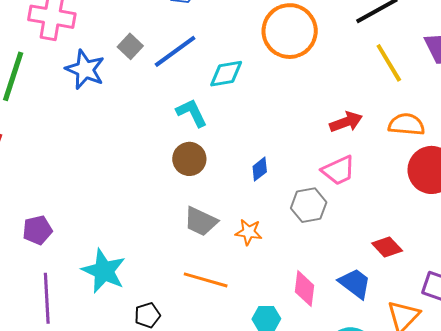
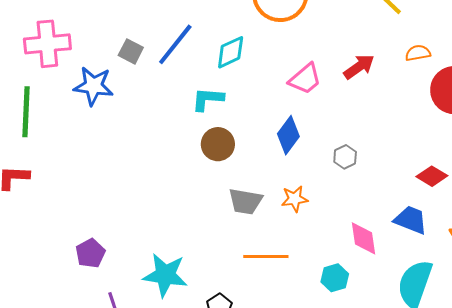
cyan L-shape: (192, 113) -> (208, 99), turned -44
orange semicircle: (406, 124) -> (418, 53), size x0.7
blue diamond: (260, 169) -> (288, 135), size x1.5
pink trapezoid: (338, 170) -> (305, 79), moved
gray hexagon: (309, 205) -> (345, 157), size x0.7

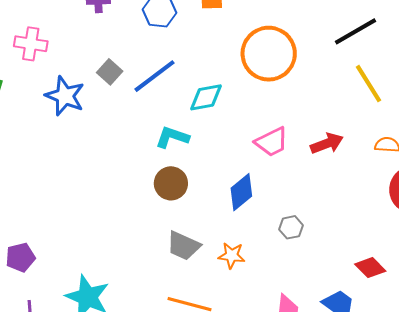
pink cross: (47, 44) -> (31, 44), size x0.7

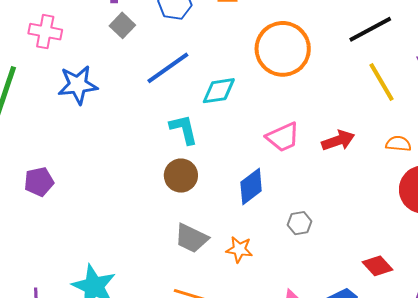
gray square: (110, 72) -> (122, 25), moved
blue star: (65, 96) -> (78, 85), turned -30
cyan L-shape: (172, 137) -> (184, 129), turned 56
purple pentagon: (20, 257) -> (39, 182), moved

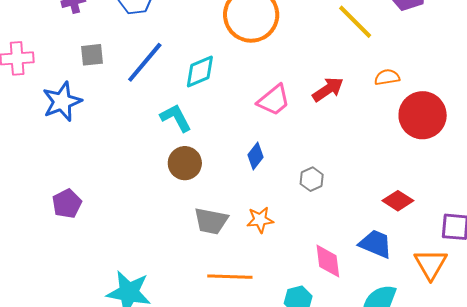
gray square: (122, 25) -> (92, 55), moved, turned -35
purple pentagon: (39, 182) -> (67, 204), moved
blue diamond: (251, 186) -> (255, 156), size x0.7

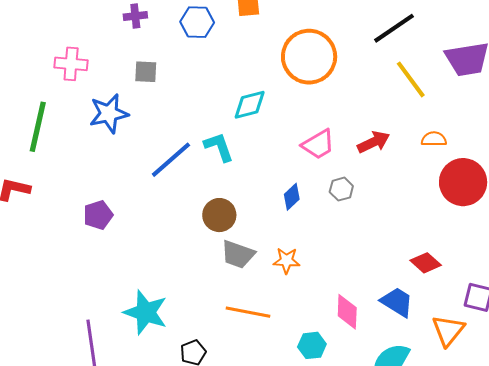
blue line: (145, 62) -> (171, 160), moved
brown circle: (185, 163) -> (219, 215), moved
gray hexagon: (312, 179) -> (341, 189), moved

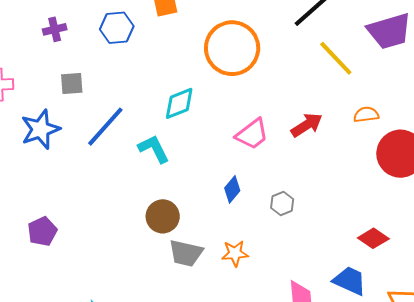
blue line: (171, 160) -> (105, 127), moved
gray hexagon: (341, 189) -> (282, 204), moved

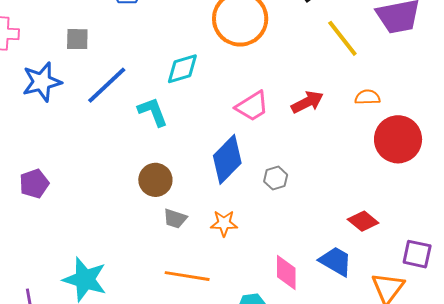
blue diamond: (232, 189) -> (227, 159), size x1.8
gray trapezoid: (186, 253) -> (175, 219), size x0.7

